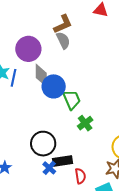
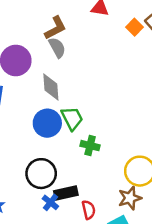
gray diamond: (41, 75) -> (51, 87), moved
blue circle: (54, 86) -> (47, 123), moved
green cross: (85, 123) -> (90, 146), turned -35

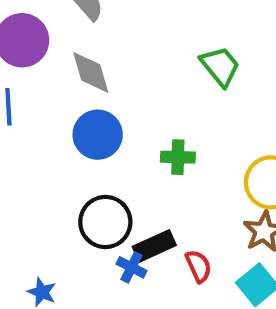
green trapezoid: (72, 118) -> (220, 66), moved

